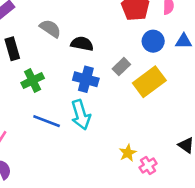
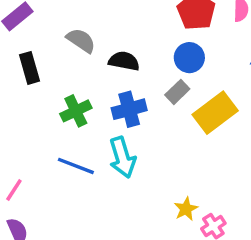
blue circle: (153, 41) -> (189, 58), moved
blue cross: (86, 79) -> (129, 109), turned -30
green cross: (33, 80) -> (76, 111), moved

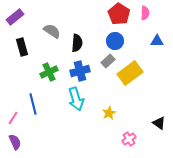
black semicircle: (124, 61) -> (77, 43), turned 84
blue line: (76, 166) -> (33, 104), moved, turned 55
yellow star: (186, 209) -> (109, 113), moved

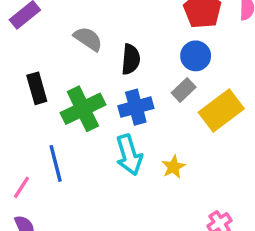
black rectangle: (22, 47) -> (37, 88), moved
green cross: (49, 72) -> (83, 109), size x1.4
yellow star: (109, 113) -> (173, 167), moved

